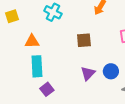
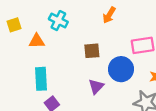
orange triangle: (32, 41) -> (37, 41), moved
blue circle: (111, 71) -> (121, 69), moved, size x1.5

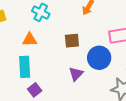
orange triangle: (37, 41) -> (30, 40), moved

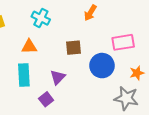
purple triangle: (76, 74) -> (58, 77), moved
purple square: (35, 90) -> (46, 99), moved

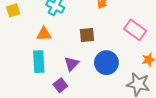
pink rectangle: (123, 42) -> (135, 30), turned 45
blue circle: (102, 66) -> (106, 63), moved

